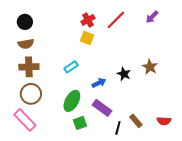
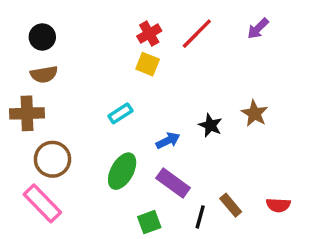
brown cross: (29, 67) -> (27, 113), moved
green square: (80, 123) -> (149, 222), moved

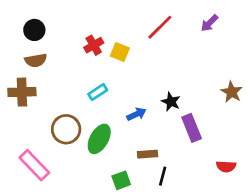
red cross: (149, 34) -> (94, 45), moved
brown star: (255, 113) -> (232, 92), moved
brown circle: (52, 159) -> (66, 129), moved
purple rectangle: (173, 183) -> (192, 128), moved, turned 32
brown rectangle: (231, 205) -> (147, 154), moved, turned -54

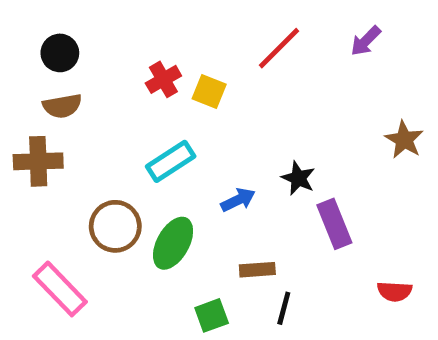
cyan rectangle: (98, 92) -> (171, 161), size x1.4
brown star: (232, 92) -> (404, 140), moved

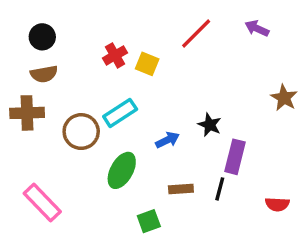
purple arrow: (366, 41) -> (257, 28), turned 70
purple rectangle: (334, 224) -> (235, 157), turned 36
brown circle: (115, 226) -> (81, 132), moved
black line: (284, 308) -> (220, 189), moved

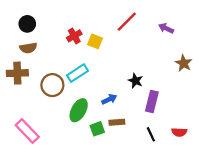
purple arrow: (257, 28) -> (166, 28), moved
blue arrow: (167, 140) -> (109, 99), moved
black line: (220, 189) -> (151, 134), moved, turned -40
green square: (149, 221) -> (97, 129), moved

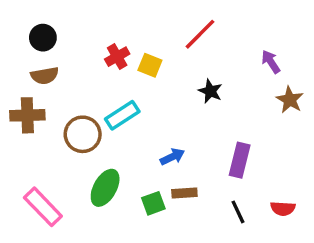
purple arrow: (166, 28) -> (271, 62), moved, turned 32
black star: (135, 81) -> (210, 91), moved
green ellipse: (79, 110) -> (105, 188), moved

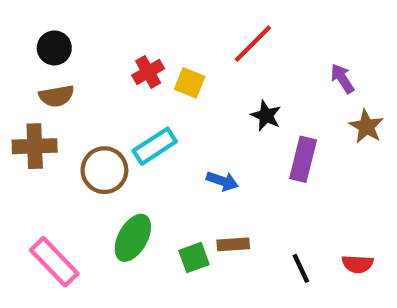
blue arrow: (172, 157) -> (222, 181), moved, turned 45
purple rectangle: (240, 160) -> (303, 159), moved

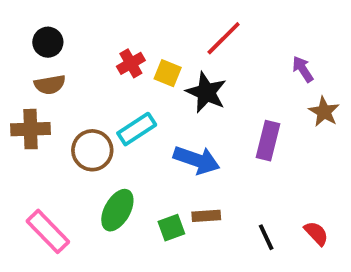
black star: (266, 116) -> (206, 92), moved, size x1.5
blue arrow: (222, 181) -> (197, 160), size x1.6
red semicircle: (358, 264) -> (316, 233), turned -136

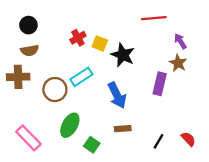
red line: (224, 38) -> (154, 18), moved, turned 40
brown star: (324, 112) -> (178, 63), moved
blue arrow: (197, 160) -> (117, 95), turned 45
green square: (171, 228) -> (92, 145), moved, turned -35
black line: (266, 237) -> (158, 141), turned 56

